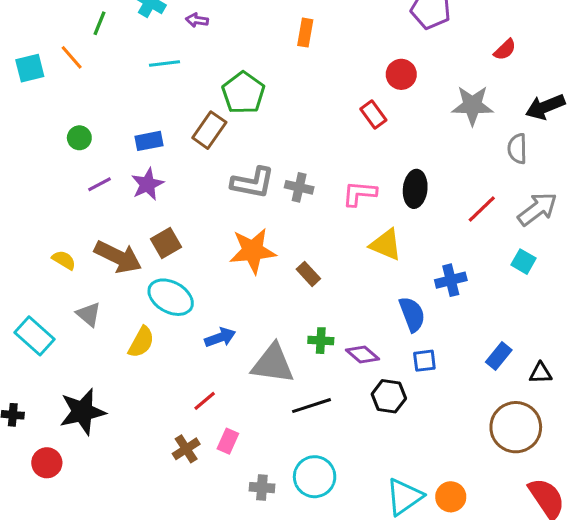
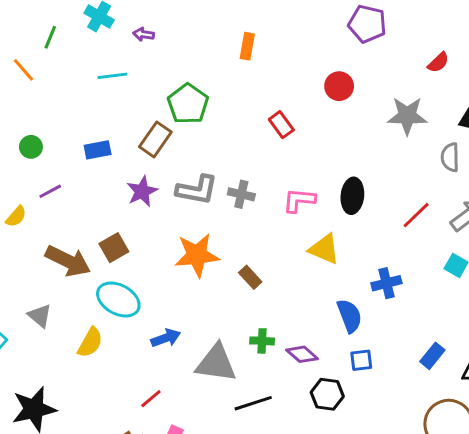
red rectangle: (373, 115) -> (281, 125), moved
purple star: (147, 184) -> (142, 191), moved
yellow semicircle: (64, 260) -> (16, 217), moved, turned 100

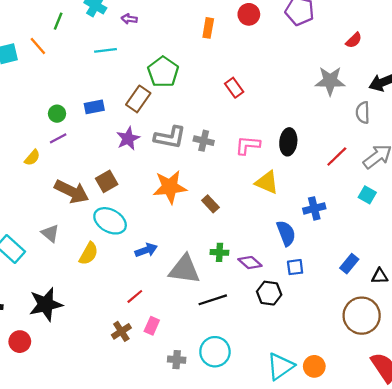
red circle: (339, 86) -> (249, 14), moved
green circle: (31, 147) -> (57, 114), moved

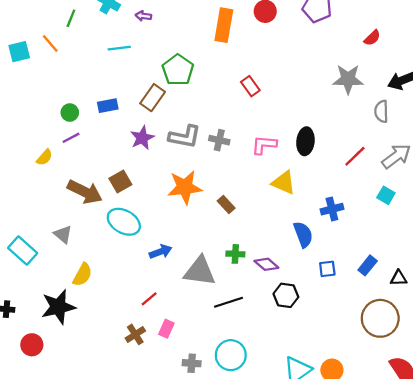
orange rectangle: (208, 28) -> (224, 25), size x1.6
yellow semicircle: (89, 254) -> (82, 275), moved
blue square: (295, 267) -> (327, 269), moved

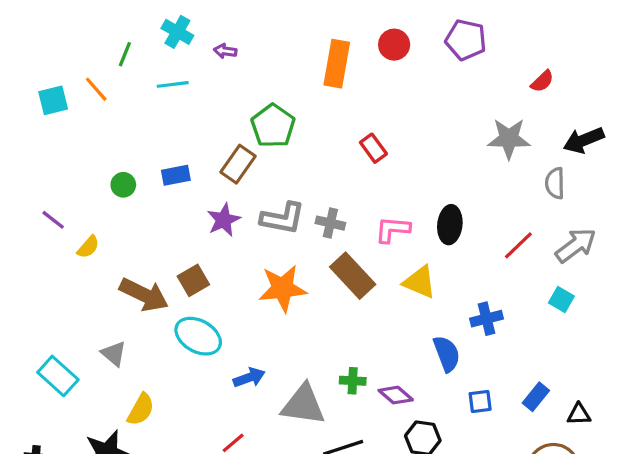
cyan line: (119, 48) -> (173, 84), moved
purple line: (71, 138) -> (53, 220), moved, turned 66
brown rectangle: (226, 205) -> (353, 276), moved, size x1.8

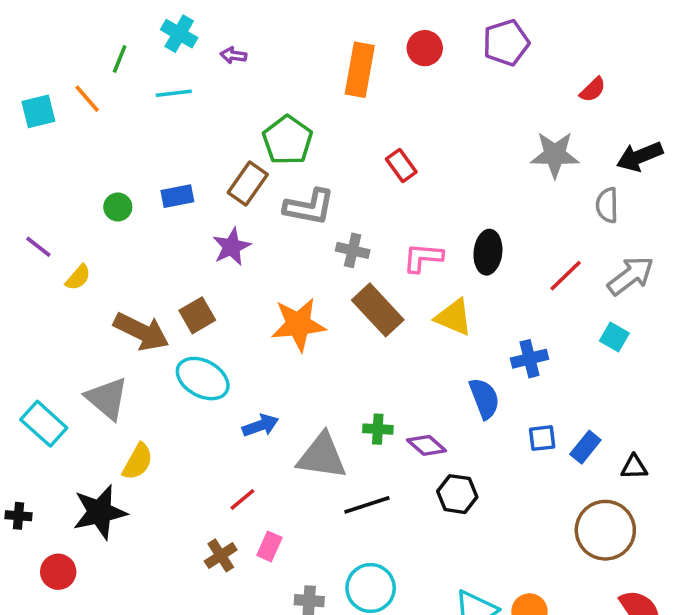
purple pentagon: (466, 40) -> (506, 43), turned -30
gray L-shape: (283, 218) -> (309, 207), moved
gray triangle: (114, 354) -> (107, 398), size x1.5
blue square: (480, 401) -> (542, 438), moved

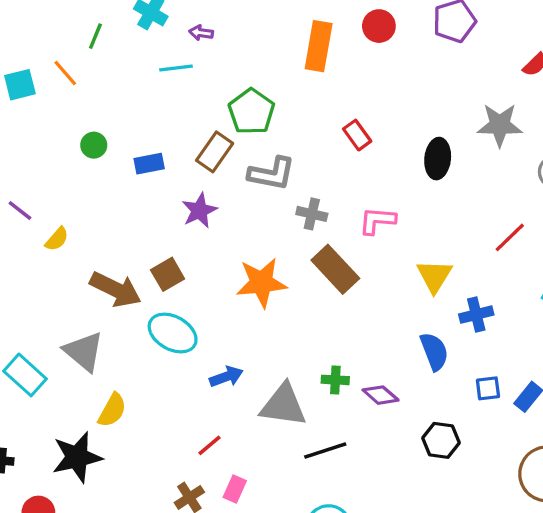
cyan line: (174, 93) -> (176, 68), moved
green circle: (118, 207) -> (94, 145), moved
black ellipse: (488, 252) -> (438, 159), moved
yellow triangle: (454, 317) -> (434, 276), moved, turned 39
black hexagon: (457, 494) -> (441, 440), moved

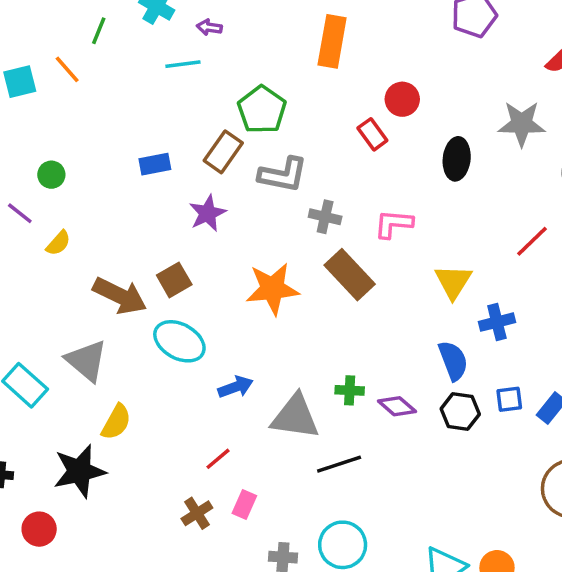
red circle: (379, 26) -> (402, 99), moved
green circle: (94, 145) -> (51, 175), moved
black hexagon: (441, 440) -> (460, 411), moved

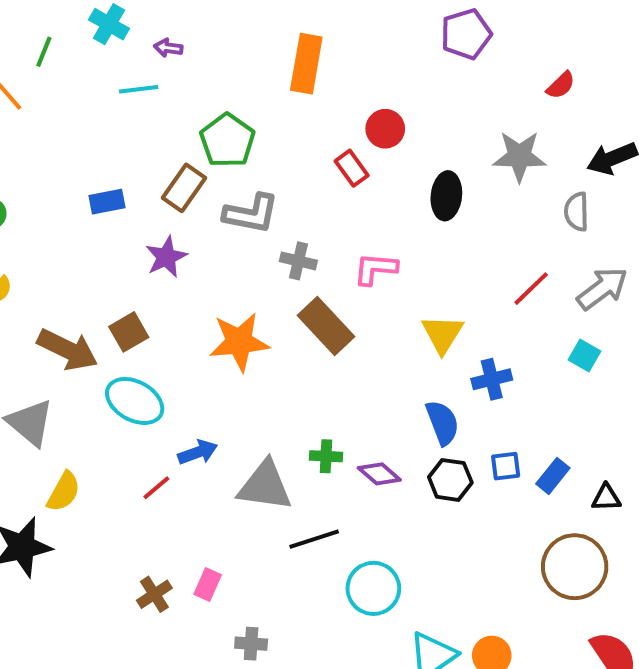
red line: (218, 459) -> (156, 488), moved
cyan circle: (343, 545) -> (373, 588), moved

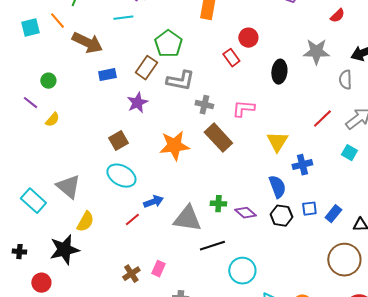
brown arrow: (68, 350) -> (87, 43), moved

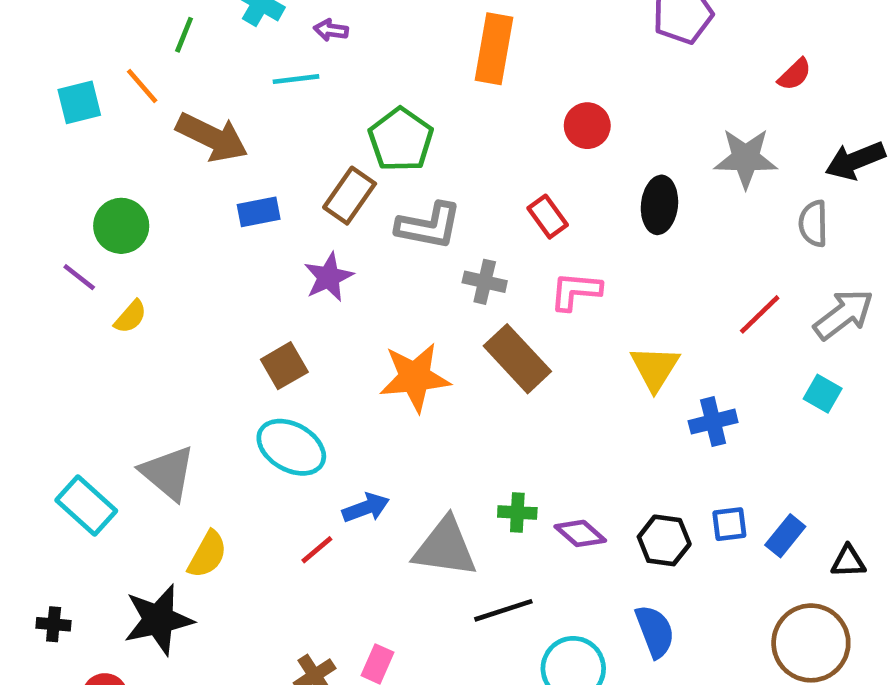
red rectangle: (231, 58) -> (548, 217), moved
green circle: (48, 81) -> (121, 226), size x1.5
blue semicircle: (277, 187) -> (655, 631), moved

